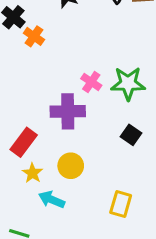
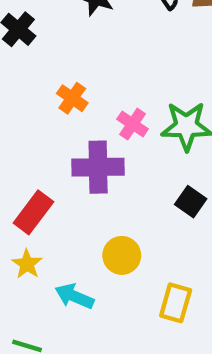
orange cross: (34, 36) -> (72, 98), moved
yellow circle: (71, 166) -> (122, 255), moved
yellow star: (32, 173) -> (27, 264), moved

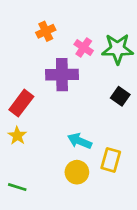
orange cross: (72, 98) -> (46, 31), turned 30
yellow circle: (122, 255) -> (77, 172), moved
cyan arrow: (74, 296) -> (80, 141), moved

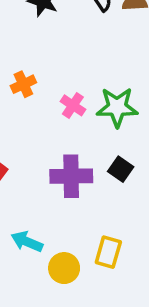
purple cross: (62, 75) -> (71, 176), moved
cyan arrow: (80, 141) -> (27, 242), moved

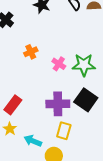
black square: (121, 169) -> (86, 100), size x1.6
yellow rectangle: (108, 252) -> (64, 131), moved

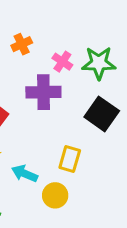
purple cross: (58, 104) -> (43, 92), moved

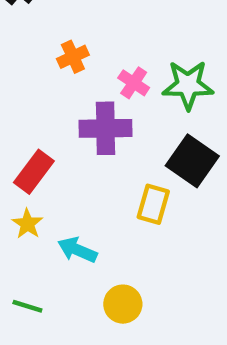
yellow rectangle: (70, 159) -> (153, 204), moved
yellow circle: (55, 195) -> (123, 304), moved

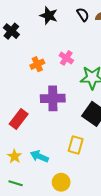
pink cross: (134, 83) -> (66, 58), moved
yellow rectangle: (153, 204) -> (76, 145), moved
yellow star: (27, 224) -> (14, 156), moved

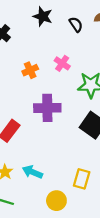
black semicircle: (83, 14) -> (76, 24), moved
yellow rectangle: (76, 145) -> (82, 179), moved

